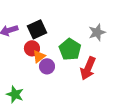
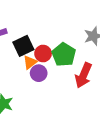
black square: (37, 29) -> (23, 46), moved
red circle: (32, 48) -> (43, 54), moved

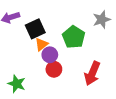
red circle: (43, 54) -> (54, 69), moved
red arrow: (83, 75) -> (92, 73), moved

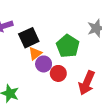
red circle: (54, 69) -> (58, 73), moved

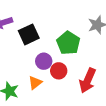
orange triangle: (35, 53) -> (35, 83), moved

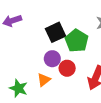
black square: (29, 34) -> (55, 32), moved

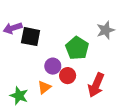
black square: (55, 32) -> (31, 37), moved, turned 36

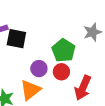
red circle: (68, 76) -> (61, 72), moved
orange triangle: (44, 87) -> (30, 90), size x1.5

